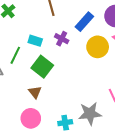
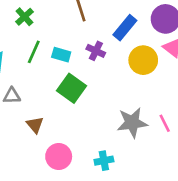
green line: (15, 55) -> (34, 52), moved
brown triangle: (35, 92) -> (35, 125), moved
gray star: (90, 114) -> (132, 123), moved

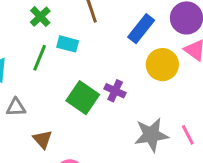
green cross: (24, 17) -> (40, 17), moved
purple cross: (96, 51) -> (115, 91), moved
cyan rectangle: (61, 55) -> (68, 44), moved

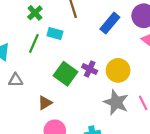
yellow circle: (162, 65) -> (118, 70), moved
gray star: (151, 135) -> (116, 102), turned 30
brown triangle: (43, 139) -> (45, 103), moved, turned 40

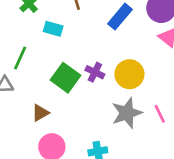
green line: (34, 43) -> (20, 58), moved
gray star: (116, 102) -> (127, 113), turned 30

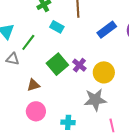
pink line: (160, 114) -> (112, 125), moved

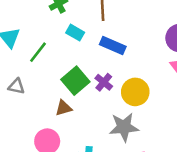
blue rectangle: (107, 30) -> (113, 46), moved, turned 60
gray triangle: (13, 59) -> (16, 86), moved
brown triangle: (33, 85) -> (64, 108), moved

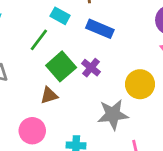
green line: (38, 52) -> (39, 40), moved
yellow circle: (135, 92) -> (140, 84), moved

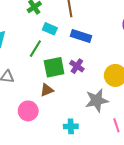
green square: (61, 66) -> (54, 67), turned 35
pink circle: (32, 131) -> (28, 111), moved

